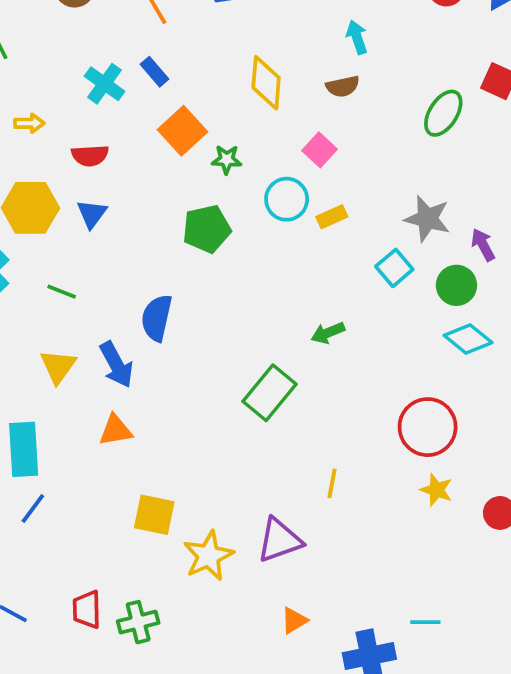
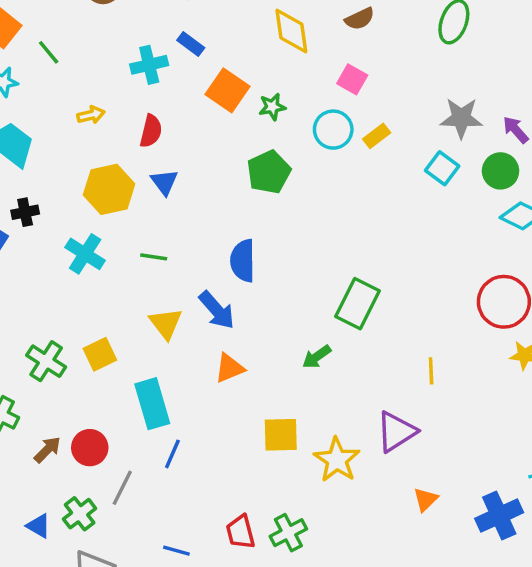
cyan cross: (105, 84) -> (149, 65), turned -36
red semicircle: (90, 156) -> (151, 131), turned -60
green arrow: (328, 333) -> (317, 357), moved

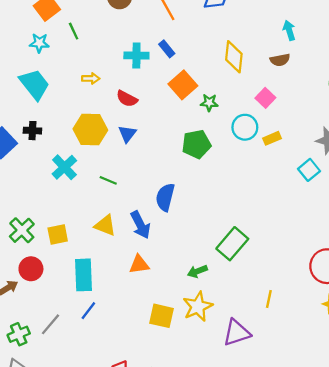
red semicircle: (151, 131) -> (127, 99), turned 90
yellow triangle: (166, 324) -> (105, 225), turned -45
red circle: (90, 448) -> (31, 269), moved
yellow star: (337, 460) -> (198, 307), moved

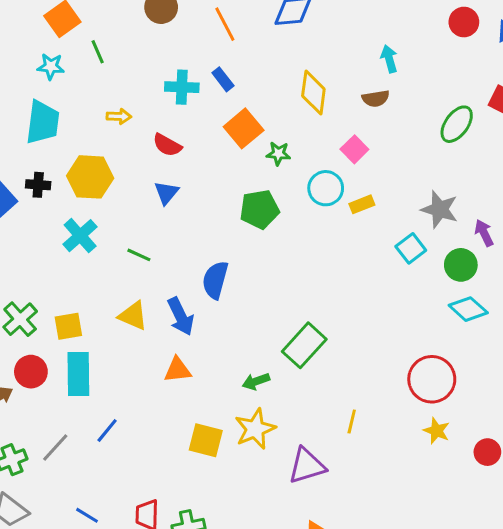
cyan trapezoid: (34, 84) -> (43, 122), turned 44
yellow hexagon: (90, 129) -> (90, 177), moved
cyan rectangle: (83, 275) -> (78, 374), moved

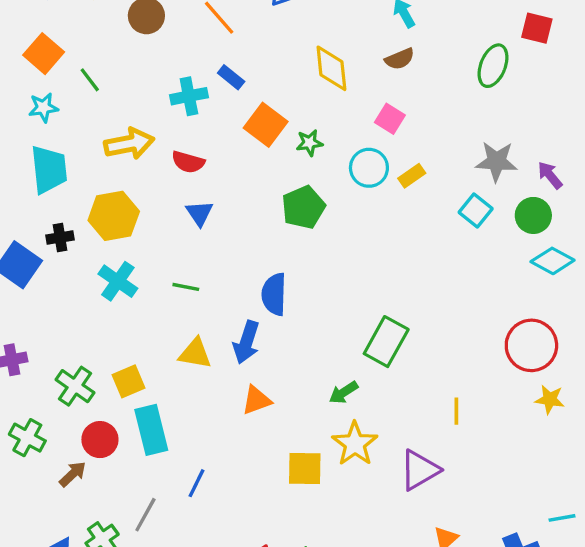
yellow arrow: (119, 116) -> (129, 144), size x1.8
blue arrow: (181, 316) -> (246, 342), turned 57

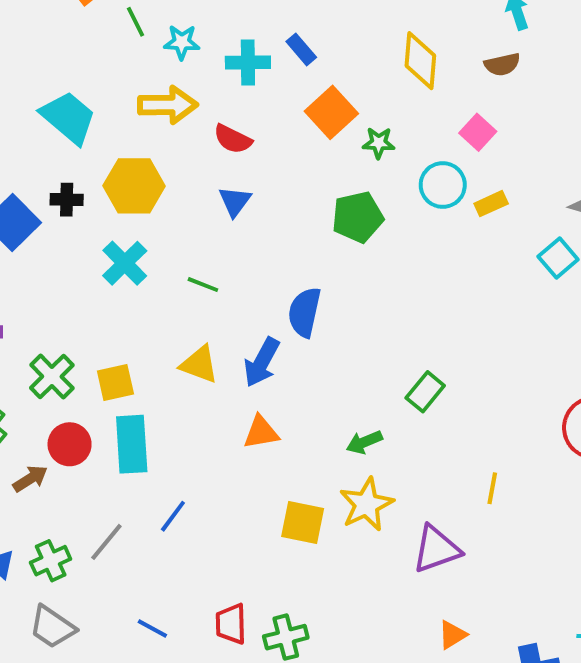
cyan star: (43, 108) -> (182, 42), moved
cyan trapezoid: (49, 169) -> (68, 118), turned -54
green rectangle: (386, 342) -> (425, 392), size x0.7

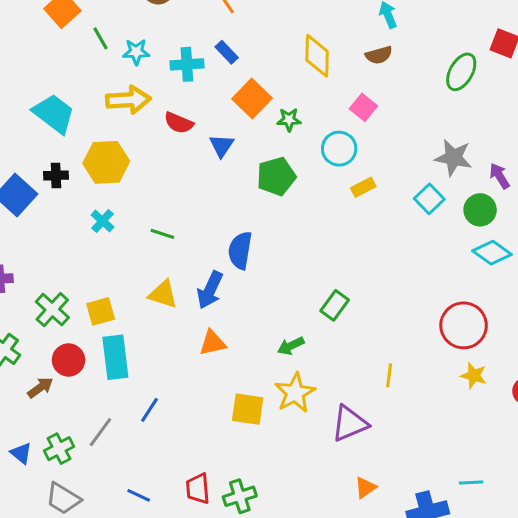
blue triangle: (235, 201) -> (222, 146), moved
yellow rectangle: (491, 204) -> (363, 187), moved
cyan cross: (125, 263) -> (103, 221), size x0.7

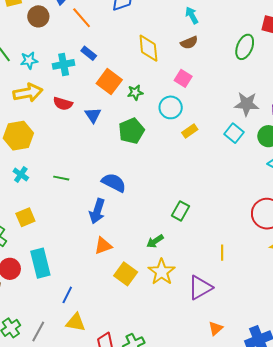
blue semicircle: (240, 250) -> (114, 183), turned 115
yellow triangle: (163, 294) -> (76, 322), moved
yellow square: (101, 311) -> (25, 217), moved
yellow square: (248, 409) -> (126, 274), moved, turned 35
gray line: (100, 432) -> (38, 332), moved

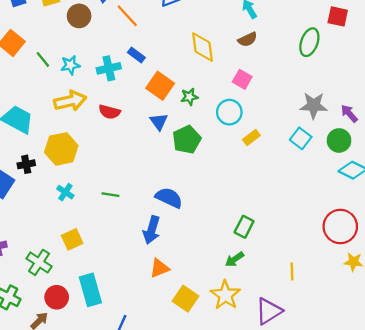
blue triangle: (93, 115) -> (159, 122), moved
green arrow: (155, 241) -> (235, 259), moved

